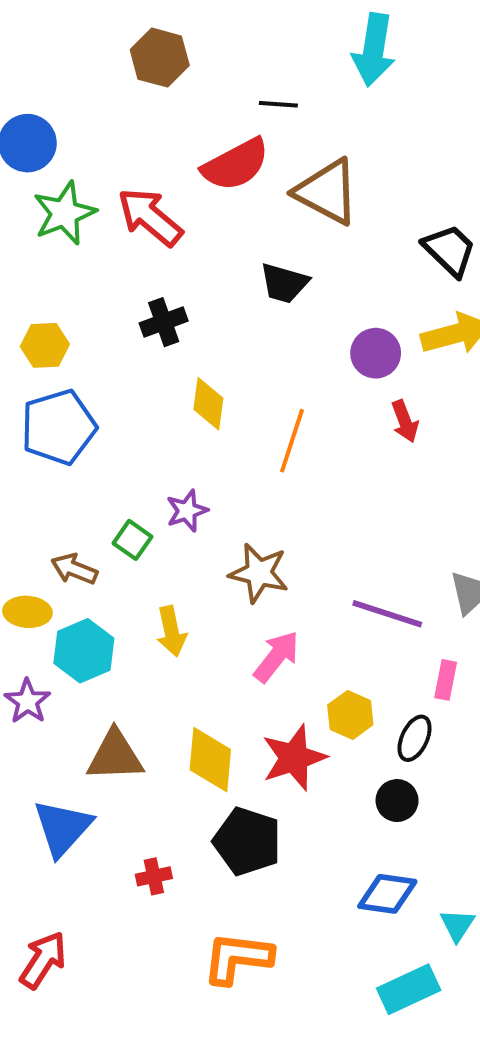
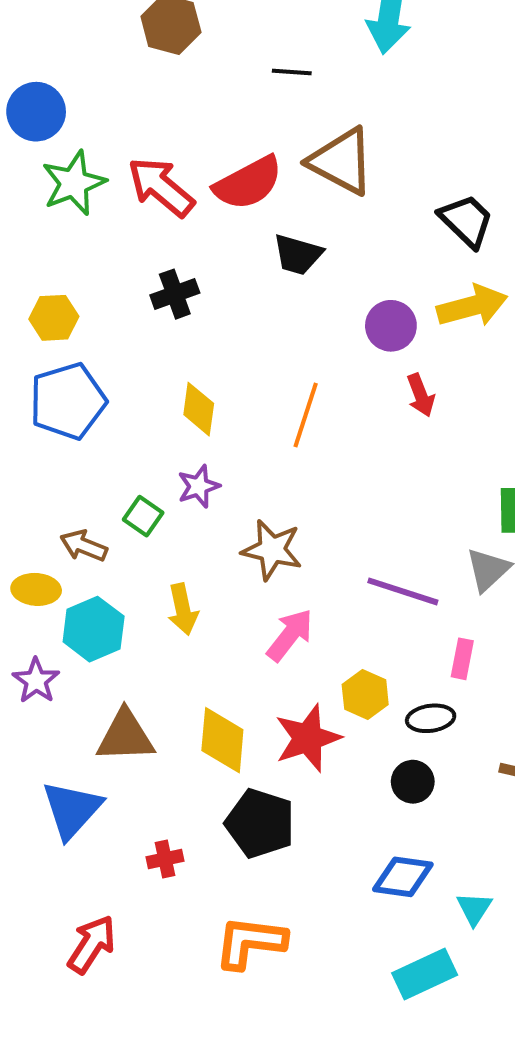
red semicircle: (236, 165) -> (248, 183), moved
yellow diamond: (208, 404) -> (199, 409), moved
black ellipse: (415, 738) -> (431, 718), turned 57
red arrow: (43, 960) -> (92, 944), moved

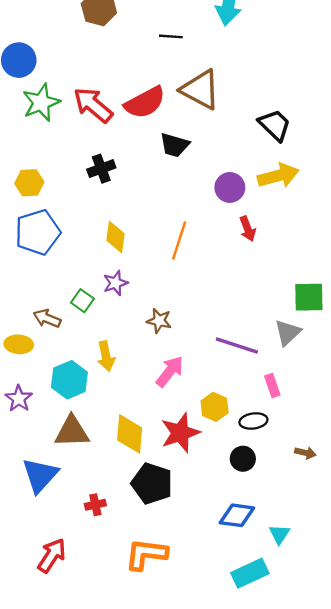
brown star: (272, 550) -> (159, 321), size x0.7
cyan hexagon: (94, 629) -> (69, 380), moved
pink rectangle: (462, 659) -> (272, 386), turned -30

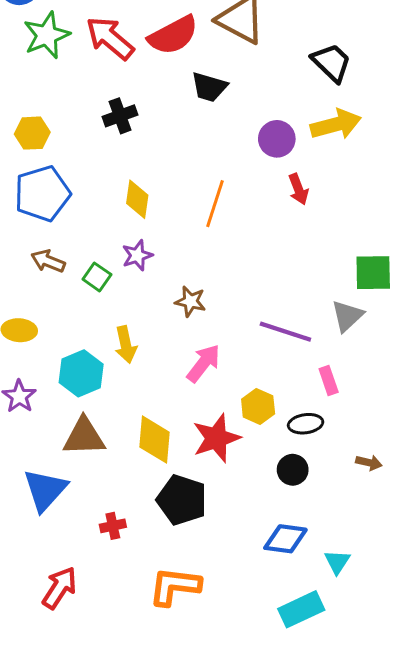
brown arrow: (47, 318) -> (48, 261), moved

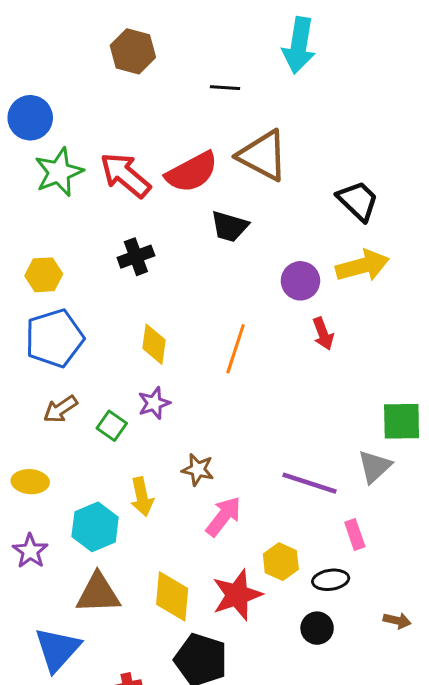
brown arrow: (48, 261) -> (60, 409), turned -56
brown star: (190, 301) -> (198, 470), moved

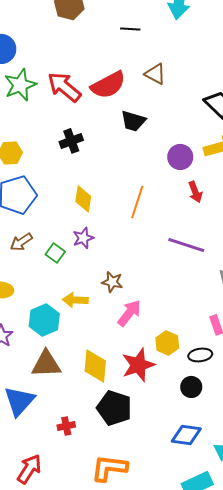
brown triangle: (263, 156) -> (155, 74), size x0.6
purple line: (310, 483) -> (186, 245), moved
yellow arrow: (142, 497) -> (75, 300), turned 105

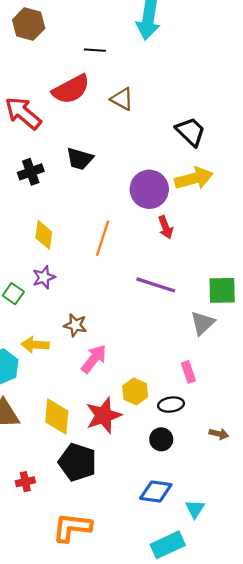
red semicircle: (108, 85) -> (71, 89), moved
black trapezoid: (133, 121) -> (80, 159), moved
purple circle: (180, 157) -> (149, 189), size x1.4

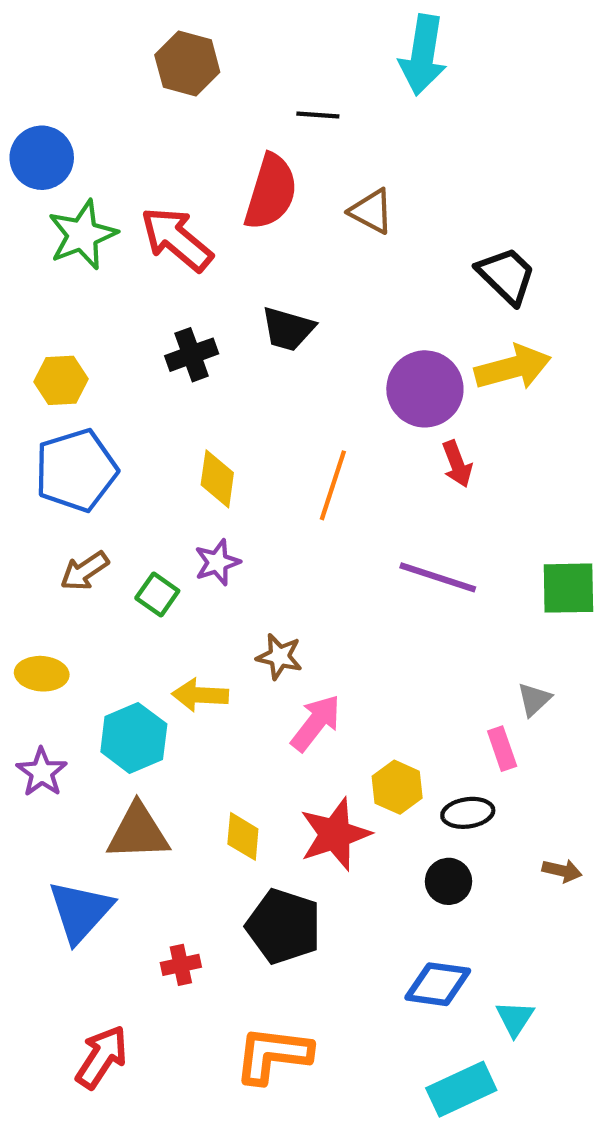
red semicircle: (71, 89) -> (271, 192), turned -45
gray triangle: (203, 323) -> (534, 699), moved, size x0.7
yellow diamond: (57, 416) -> (243, 836), size x0.7

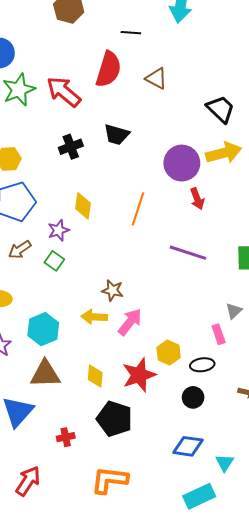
purple star: (217, 562) -> (59, 230), moved
yellow arrow: (200, 695) -> (94, 317), moved

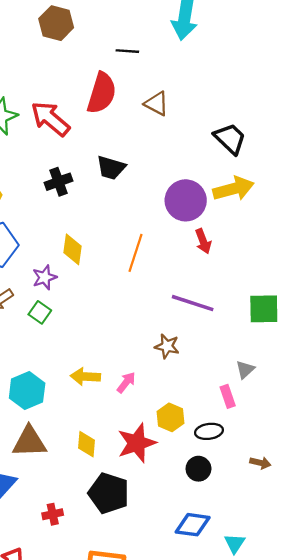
brown star: (113, 290) -> (167, 346), moved
pink arrow: (130, 322) -> (126, 382), size x0.7

